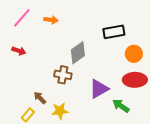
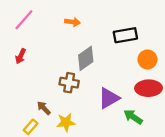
orange arrow: (51, 20) -> (72, 22), moved
red arrow: (19, 51) -> (21, 56), turned 96

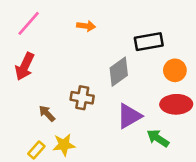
red arrow: (21, 56) -> (25, 66), size x1.5
gray diamond: (86, 58) -> (119, 72), moved
brown arrow: (44, 108) -> (47, 113), moved
yellow star: (66, 122) -> (64, 145), moved

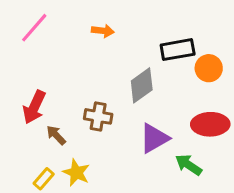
red arrow: (25, 66) -> (34, 107), moved
orange circle: (175, 70) -> (209, 68), moved
yellow star: (64, 145) -> (76, 173), turned 30

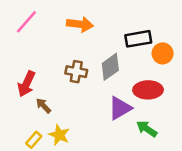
orange arrow: (103, 31) -> (80, 24), size x1.5
brown cross: (98, 116) -> (76, 72), moved
red ellipse: (210, 124) -> (148, 90), moved

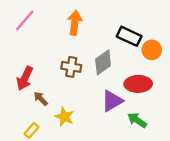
orange arrow: (80, 24) -> (75, 23), turned -90
black rectangle: (138, 39) -> (129, 36), turned 35
yellow star: (59, 135) -> (64, 117), moved

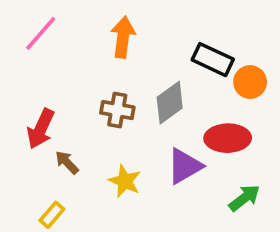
yellow star: (64, 117) -> (125, 181), moved
green arrow: (137, 120) -> (244, 198), moved, turned 108

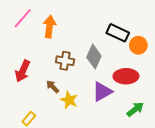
orange arrow: (123, 37) -> (49, 27), moved
gray diamond: (170, 103) -> (94, 57), turned -30
brown arrow: (67, 162) -> (53, 87), moved

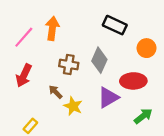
pink line: (23, 18) -> (24, 37), moved
black rectangle: (118, 33) -> (115, 25), moved

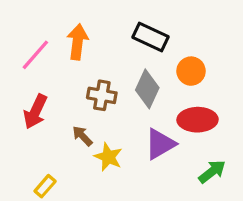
black rectangle: (115, 25) -> (150, 37), moved
orange circle: (146, 48) -> (191, 71), moved

